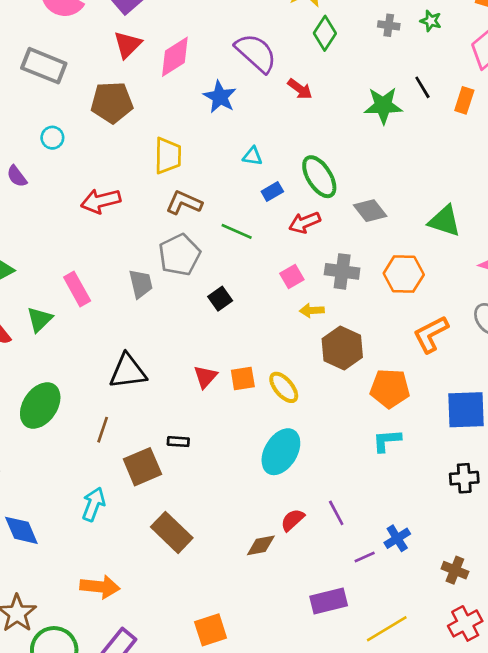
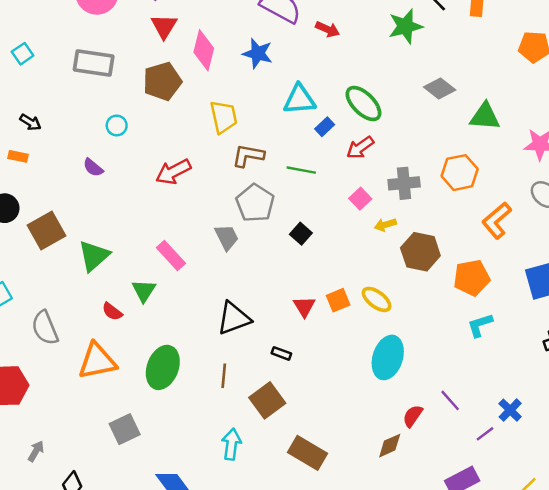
pink diamond: (175, 57) -> (204, 50), moved, turned -30
cyan triangle: (252, 156) -> (299, 99), size x1.8
gray diamond: (370, 211) -> (440, 88), moved
black rectangle: (178, 442) -> (281, 353), moved, turned 30

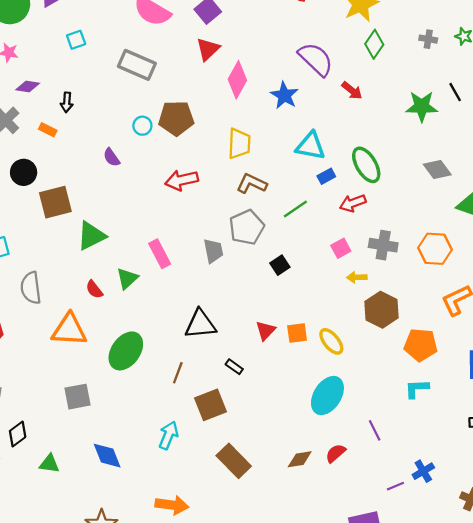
brown pentagon: (162, 81) -> (176, 118), moved
black arrow: (30, 122) -> (67, 102), turned 48
green line: (301, 170) -> (295, 209), turned -60
purple line: (450, 400) -> (375, 430), moved
brown diamond: (390, 446) -> (300, 459), moved

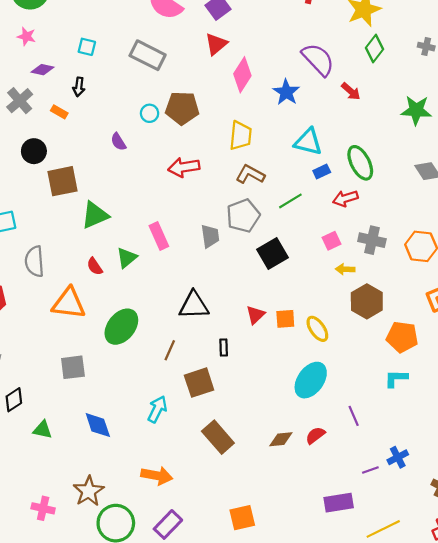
cyan square: (76, 40) -> (87, 47), moved, turned 30
black square: (280, 265) -> (273, 253), size x1.6
black rectangle: (234, 367) -> (224, 348), turned 49

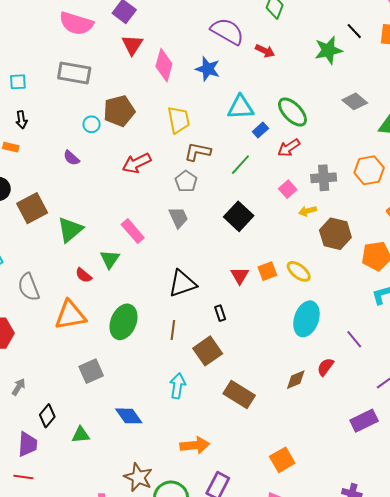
gray pentagon: (243, 216) -> (186, 181), moved, size x0.7

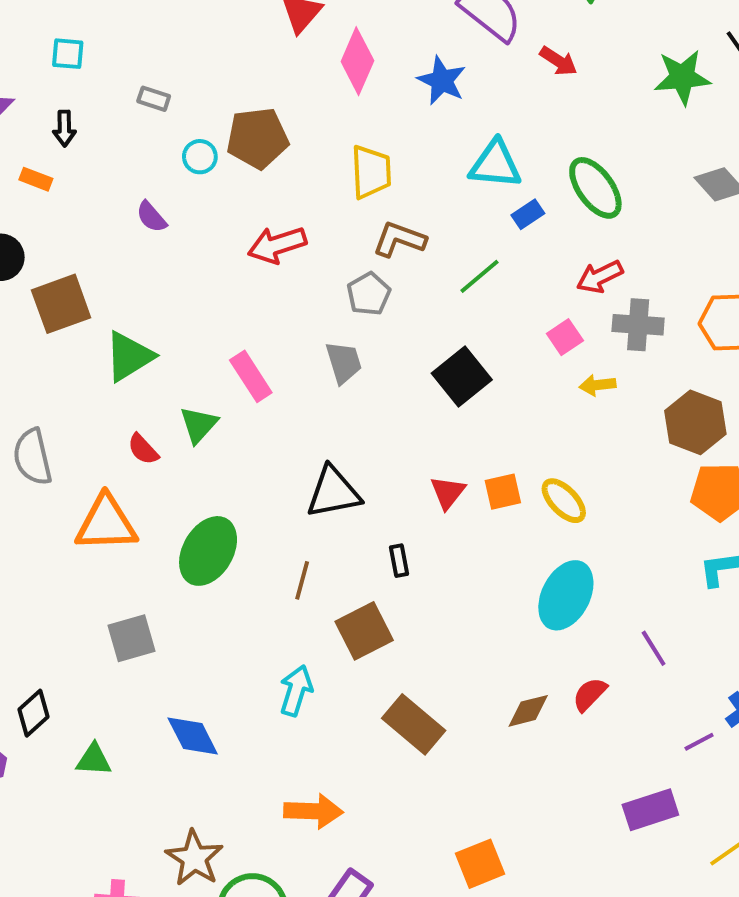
gray rectangle: (74, 73) -> (154, 99), moved, size x0.5
red arrow: (289, 148) -> (600, 277), moved
brown hexagon: (335, 234) -> (695, 422), moved

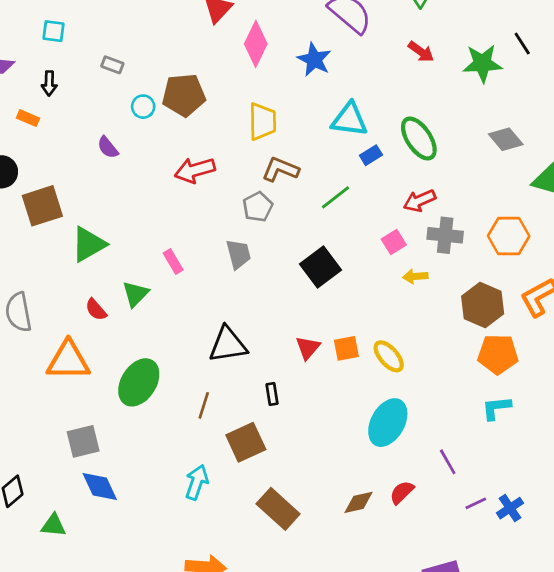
red arrow: (558, 61) -> (421, 52), moved
pink rectangle: (251, 376) -> (173, 261), size x0.7
blue diamond: (193, 736) -> (100, 487), moved
purple line: (699, 742) -> (476, 503), moved

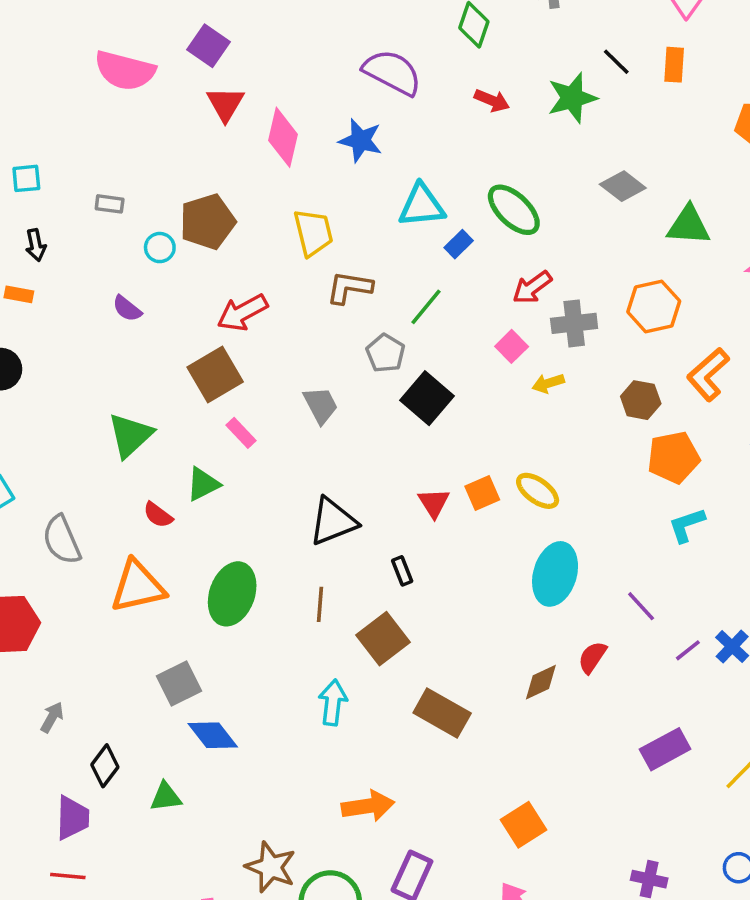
brown square: (42, 206) -> (215, 375), moved
gray pentagon: (258, 207) -> (385, 353), moved
green triangle: (135, 294) -> (203, 484), turned 32
brown hexagon: (483, 305) -> (641, 400), size x0.7

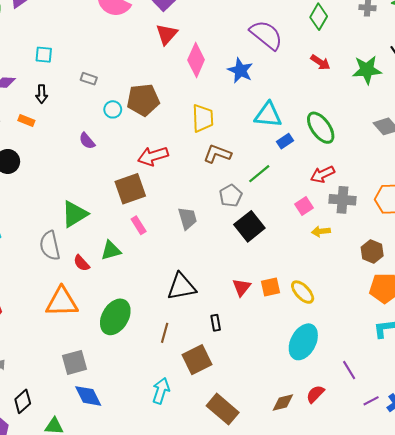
gray semicircle: (62, 540) -> (50, 246), moved

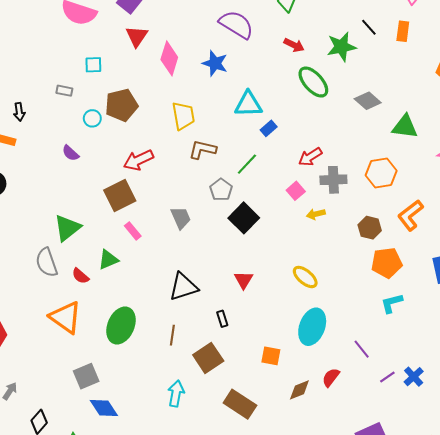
cyan square: (44, 55) -> (93, 65), moved
green ellipse: (321, 128) -> (313, 82), moved
orange square: (271, 287) -> (271, 356), moved, turned 30
orange triangle: (62, 302) -> (66, 317), turned 44

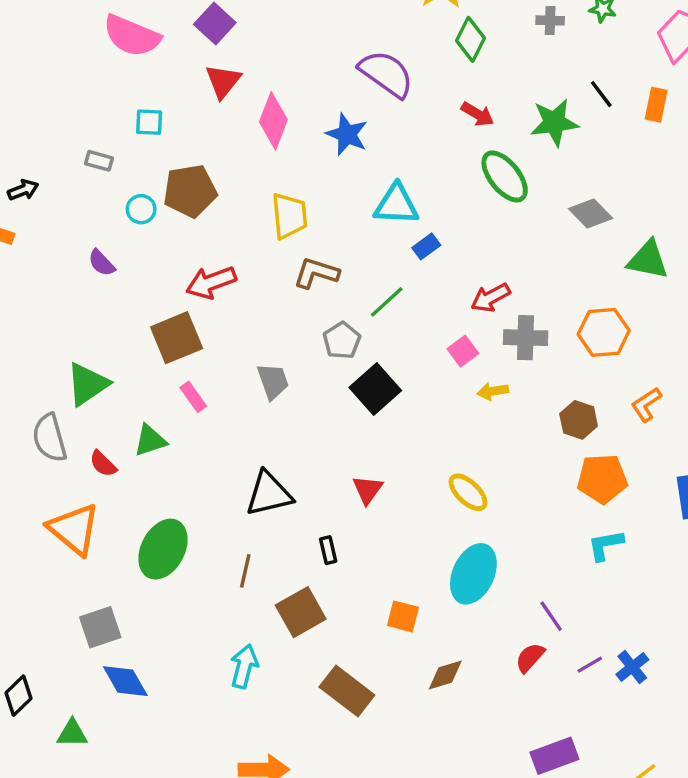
black arrow: (19, 112) -> (23, 190), turned -108
orange L-shape: (410, 215) -> (646, 405), size x0.7
red semicircle: (331, 377) -> (530, 658), moved

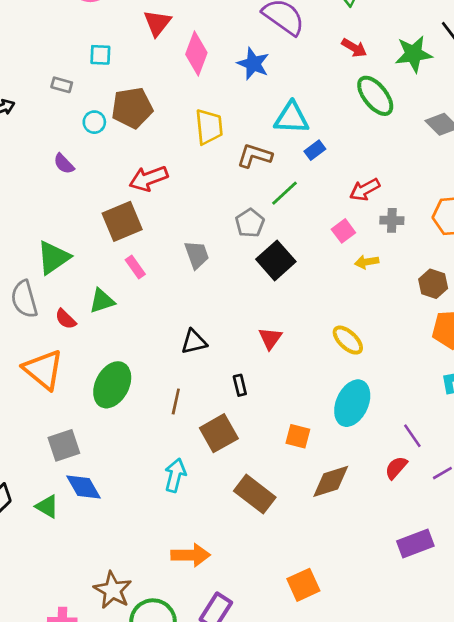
brown L-shape: (316, 273) -> (255, 156), moved
gray cross: (526, 338) -> (392, 220), size x0.7
black triangle: (269, 494) -> (194, 342), size x0.7
brown diamond: (445, 675) -> (331, 481), size x1.4
green triangle: (72, 733) -> (47, 506), moved, turned 30

